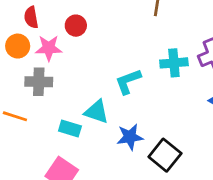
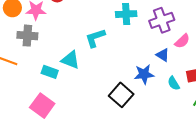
cyan cross: (174, 63) -> (126, 14), moved
blue star: (130, 137) -> (144, 74), moved

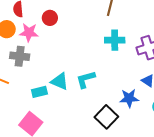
cyan L-shape: (95, 38) -> (86, 79), moved
cyan rectangle: (50, 72) -> (39, 92), turned -35

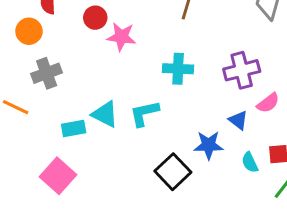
pink star: (29, 33) -> (121, 37), moved
cyan cross: (115, 40) -> (178, 69), moved
gray cross: (20, 56) -> (47, 73), turned -30

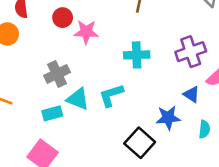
gray cross: (47, 73) -> (57, 74), moved
cyan semicircle: (250, 162) -> (204, 129), turned -144

